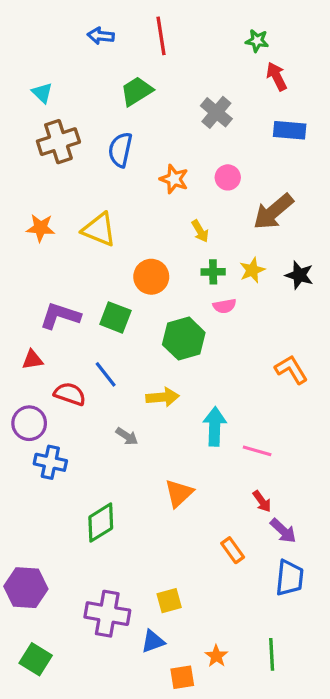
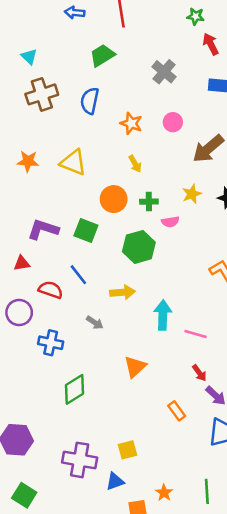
yellow arrow: (200, 231) -> (135, 164), moved
green cross: (213, 272) -> (149, 202), moved
blue cross: (50, 462) -> (51, 343), moved

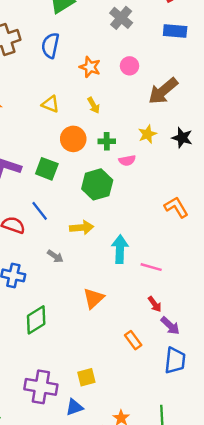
yellow triangle: (73, 163) -> (50, 104), moved, size x0.7

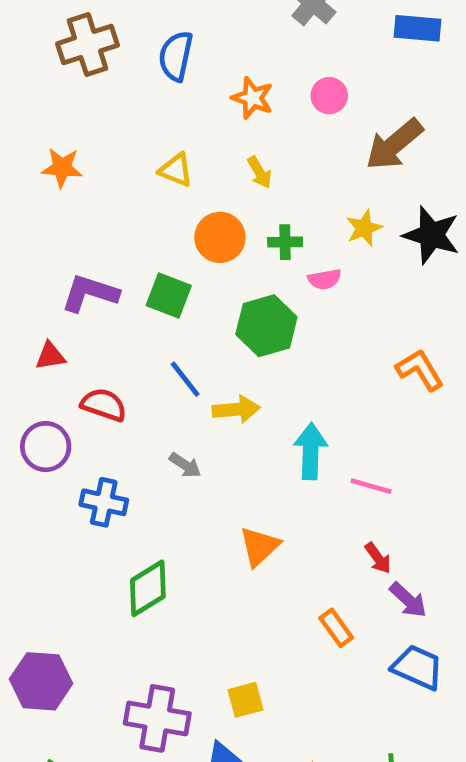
black star: (182, 138) -> (431, 235), size x1.4
blue line: (40, 211) -> (185, 379), moved
blue trapezoid: (175, 361) -> (418, 667), turned -72

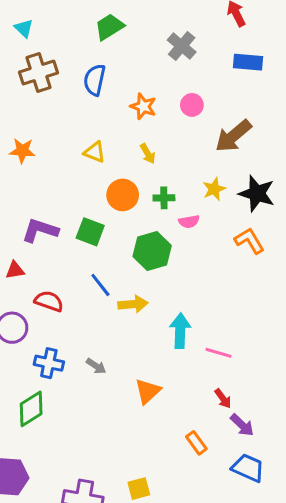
orange L-shape: (420, 370) -> (249, 241), moved
gray arrow: (185, 465) -> (96, 366), moved
green diamond: (148, 588) -> (31, 409), moved

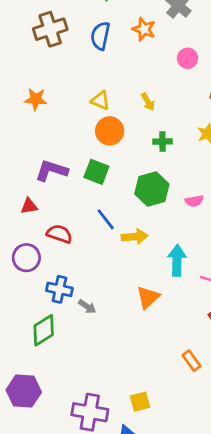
orange star: (143, 106) -> (144, 29), moved
orange circle: (123, 195) -> (110, 131), moved
pink semicircle: (189, 222) -> (194, 201), moved
gray arrow: (96, 366) -> (87, 307), moved
orange triangle: (148, 391) -> (148, 297), moved

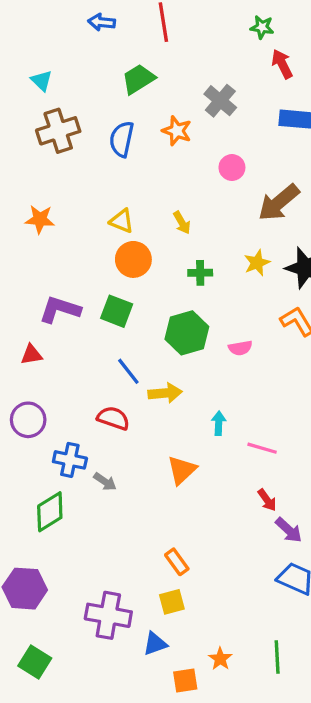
red semicircle: (59, 234) -> (113, 418), moved
cyan arrow: (177, 260) -> (219, 423), size x0.6
orange rectangle: (192, 361) -> (177, 562), moved

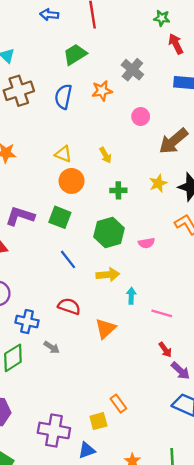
orange star: (177, 131) -> (102, 91), turned -30
yellow arrow: (165, 393) -> (108, 275), moved
red semicircle: (113, 418) -> (69, 306), moved
gray arrow: (105, 482) -> (52, 347), moved
orange rectangle: (177, 562) -> (118, 404), moved

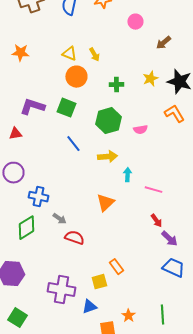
brown arrow: (173, 141) -> (163, 43), size x0.6
yellow arrow: (105, 155) -> (94, 55), moved
red semicircle: (69, 306) -> (74, 238), moved

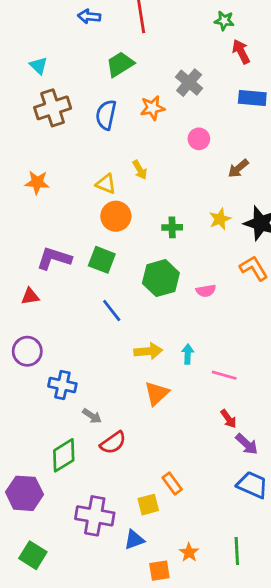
yellow arrow: (94, 55) -> (140, 170), moved
yellow arrow: (107, 157) -> (148, 351), moved
green diamond: (26, 228) -> (64, 455), moved
red semicircle: (74, 238) -> (113, 443), turned 126

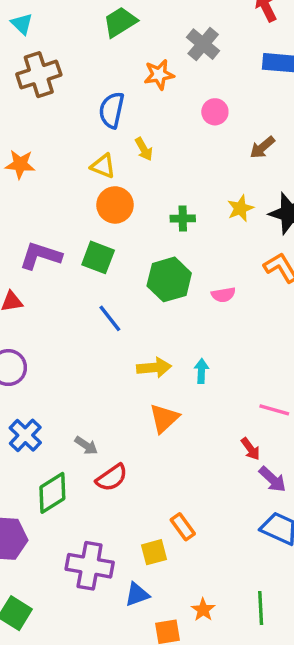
blue semicircle: (106, 115) -> (112, 110), moved
pink line: (224, 375) -> (274, 410), moved
blue cross: (62, 385) -> (25, 435), moved, turned 32

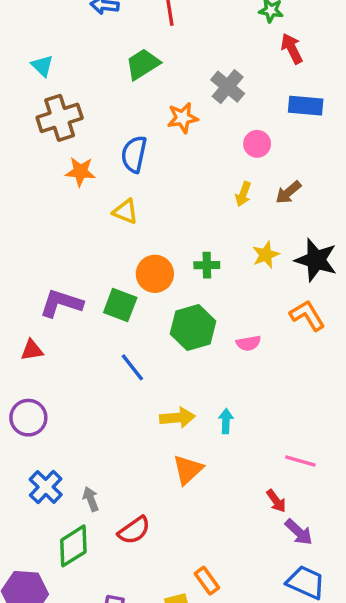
pink circle: (215, 112) -> (257, 144), moved
yellow arrow: (144, 149) -> (243, 194), moved, turned 50
orange star: (20, 164) -> (80, 172), moved
orange circle: (115, 205) -> (155, 274), moved
gray arrow: (86, 445) -> (91, 499), moved, turned -145

